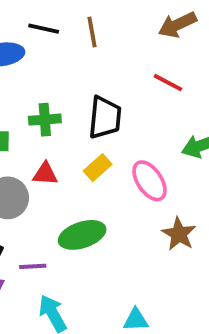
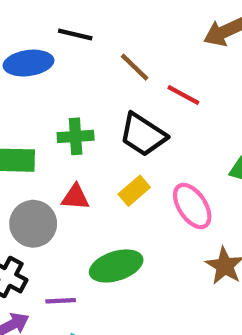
brown line: (92, 32) -> (135, 67), moved, turned -36
red line: (168, 83) -> (183, 95), moved
black trapezoid: (105, 118) -> (143, 135), turned 117

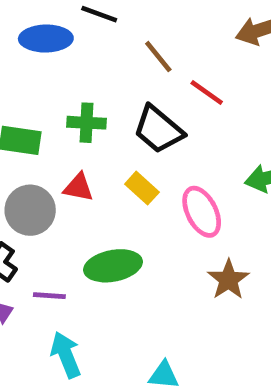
yellow rectangle: (134, 191) -> (142, 188), turned 76

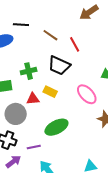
red line: (207, 93) -> (75, 44), turned 42
yellow rectangle: (142, 188) -> (50, 92), moved

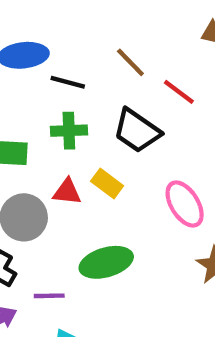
black line: (21, 25) -> (68, 82), moved
red line: (75, 44) -> (179, 92), turned -35

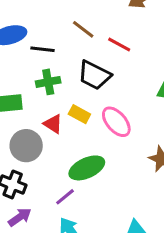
red triangle: (67, 192) -> (53, 124), turned 35
pink ellipse: (185, 204) -> (116, 122), moved
purple line: (49, 296) -> (65, 197), moved, turned -30

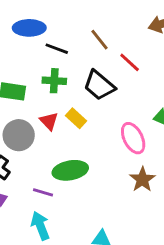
pink ellipse: (116, 122) -> (133, 138), moved
purple line: (65, 197) -> (43, 192), turned 42

